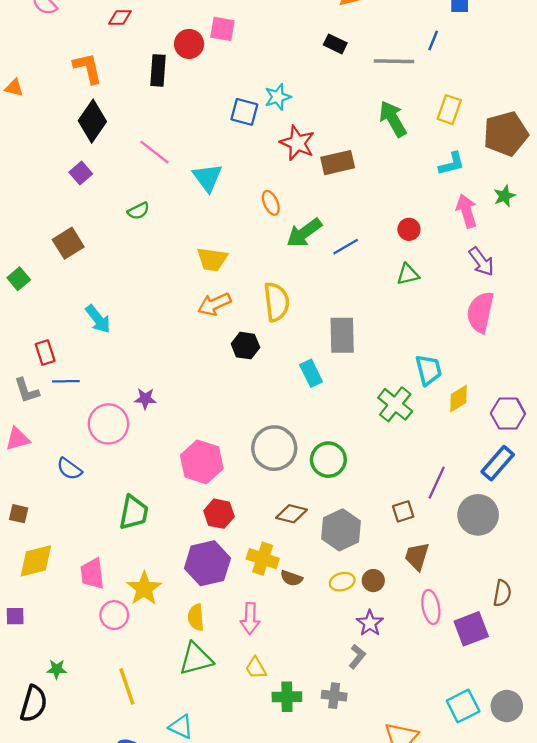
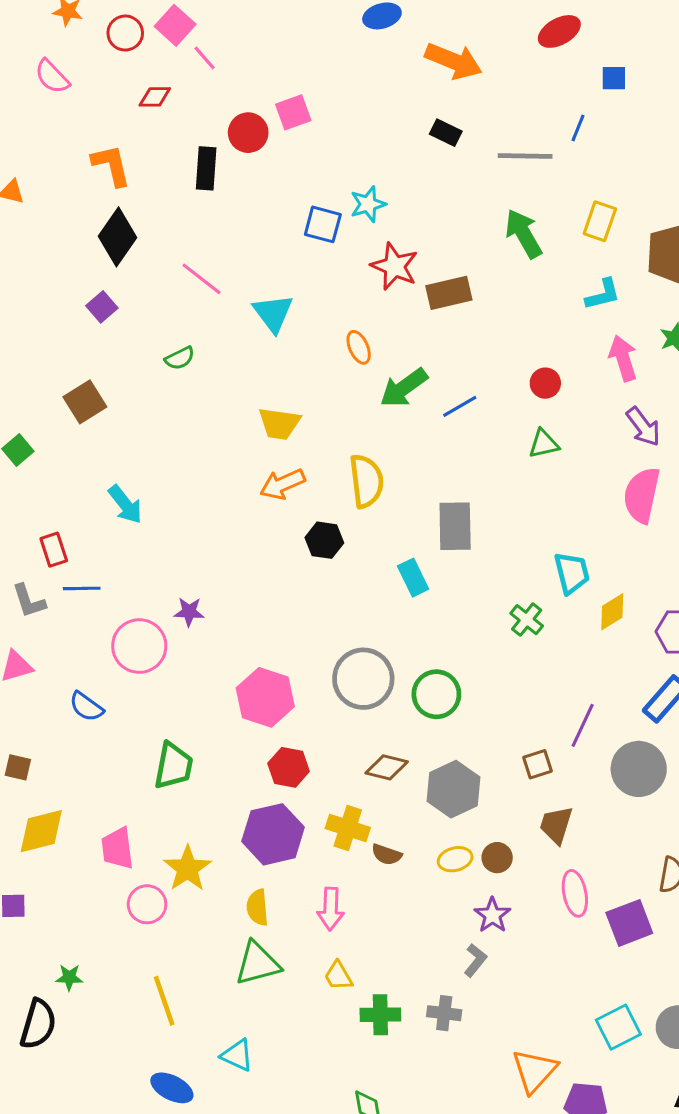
pink square: (222, 29) -> (293, 112), turned -30
green cross: (395, 404) -> (527, 620), size x0.7

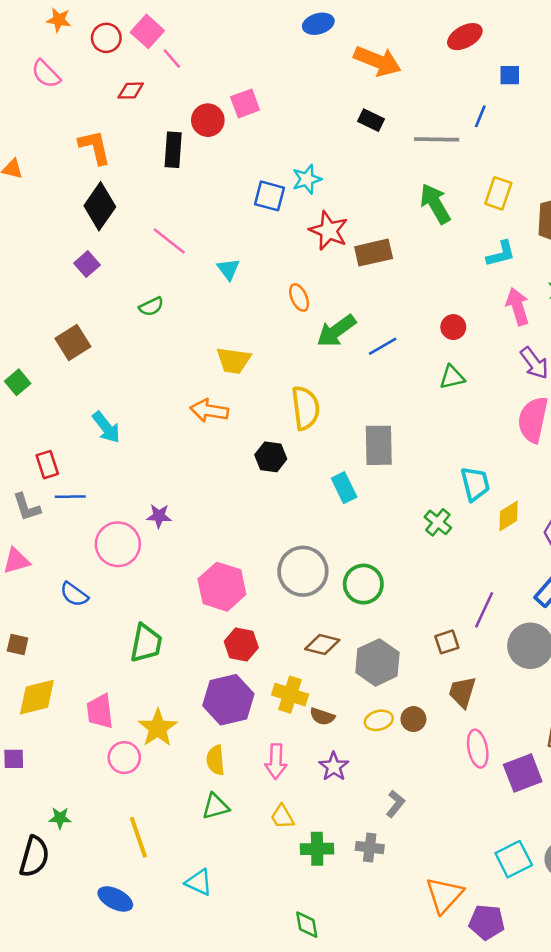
cyan triangle: (273, 313) -> (228, 269), size x0.7
orange arrow: (282, 484) -> (209, 411), moved, turned 33
purple star: (492, 915) -> (334, 767), moved
green triangle: (257, 963) -> (216, 806), size x0.7
blue ellipse: (172, 1088) -> (115, 899), moved

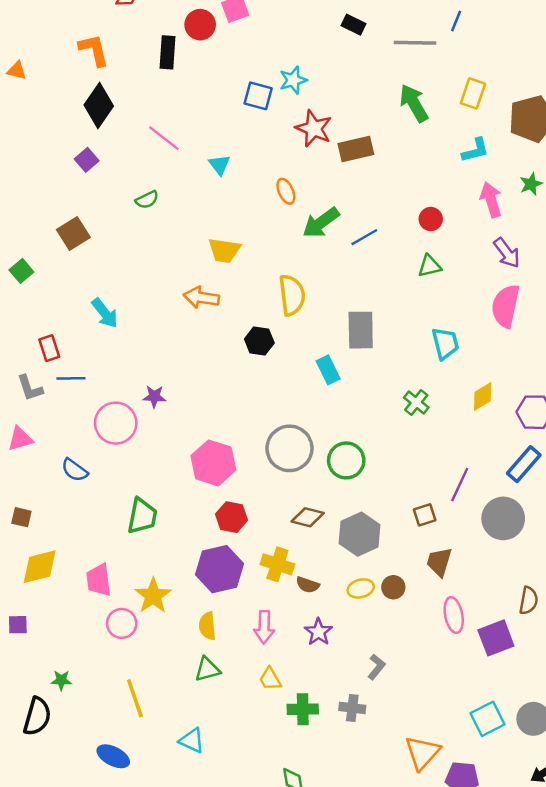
cyan trapezoid: (475, 484) -> (445, 343), moved

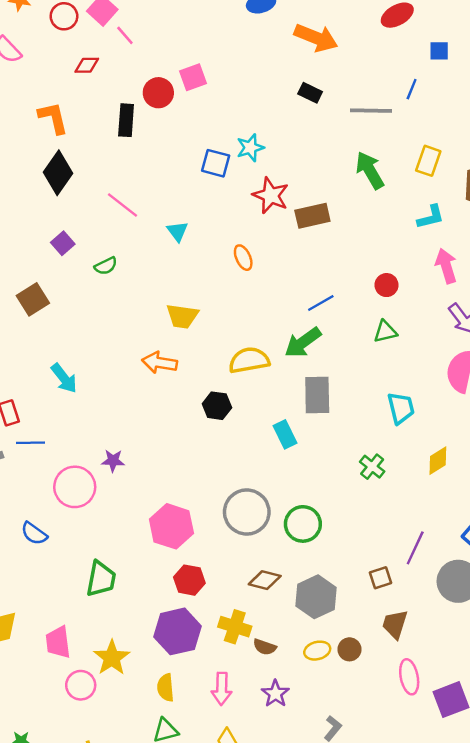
purple square: (87, 160) -> (63, 243), moved
green arrow: (321, 223) -> (303, 342), moved
yellow semicircle: (292, 295) -> (249, 360), turned -93

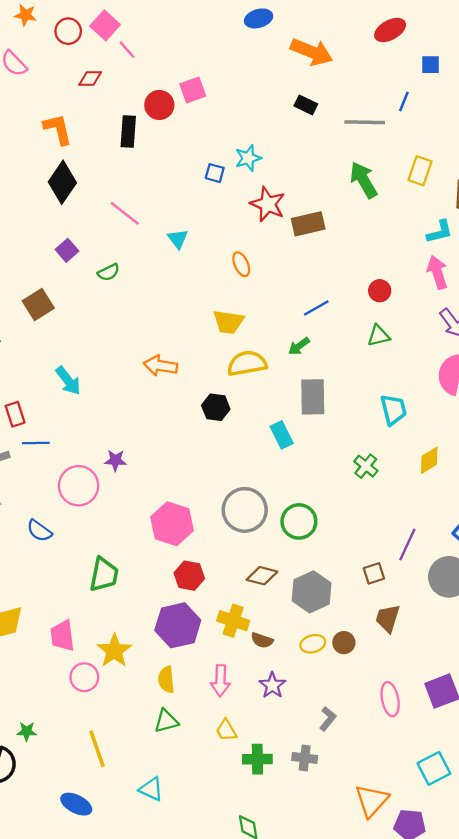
blue square: (216, 163) -> (215, 173), size x0.7
cyan L-shape: (431, 217) -> (440, 232), moved
yellow trapezoid: (182, 316) -> (229, 322), moved
green arrow: (303, 342) -> (299, 346), size x0.6
pink ellipse: (409, 677) -> (390, 699), moved

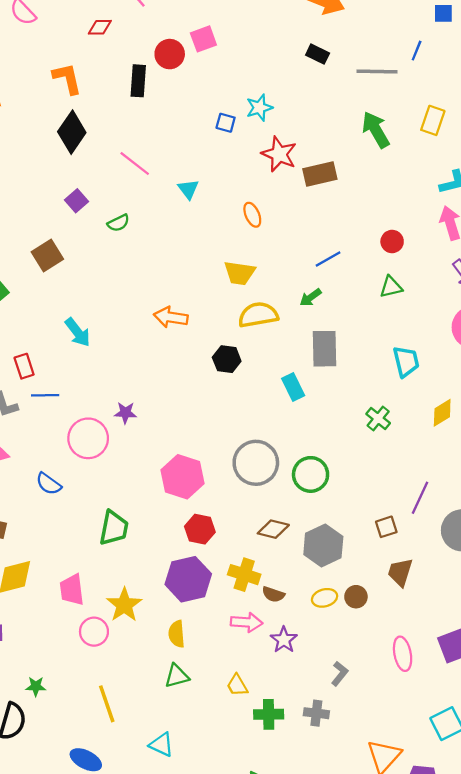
pink arrow: (220, 681) -> (247, 622), moved, turned -88

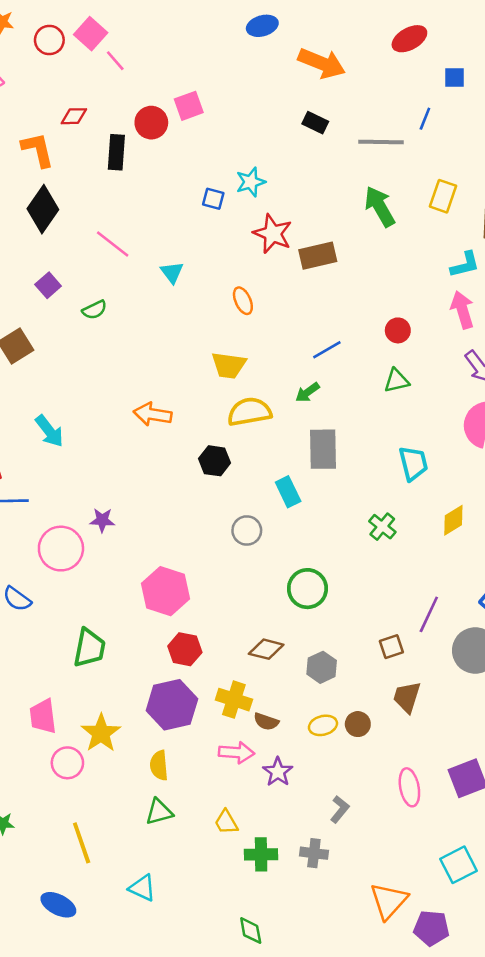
red diamond: (100, 27) -> (74, 116), moved
gray circle: (256, 463) -> (247, 530), moved, size x0.6
gray hexagon: (323, 545) -> (322, 667), size x0.7

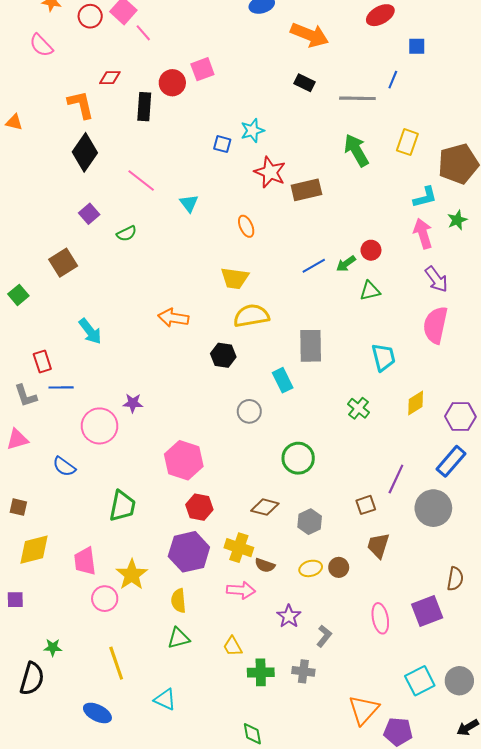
green arrow: (307, 392) -> (346, 264), moved
purple star: (278, 772) -> (289, 616), moved

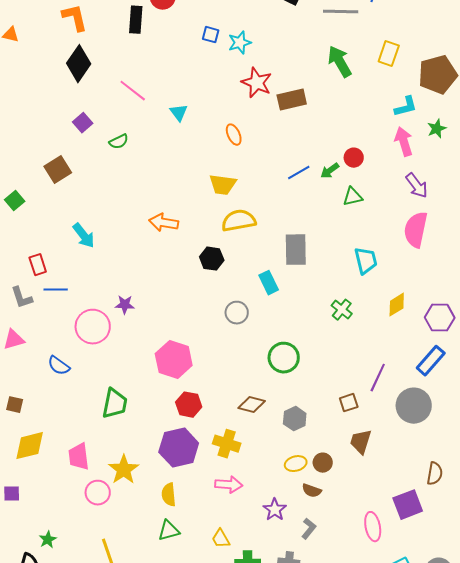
blue square: (222, 144) -> (211, 35), moved
brown semicircle: (265, 565) -> (312, 491), moved
pink ellipse: (380, 618) -> (373, 527), moved
green star: (53, 647) -> (48, 540), turned -30

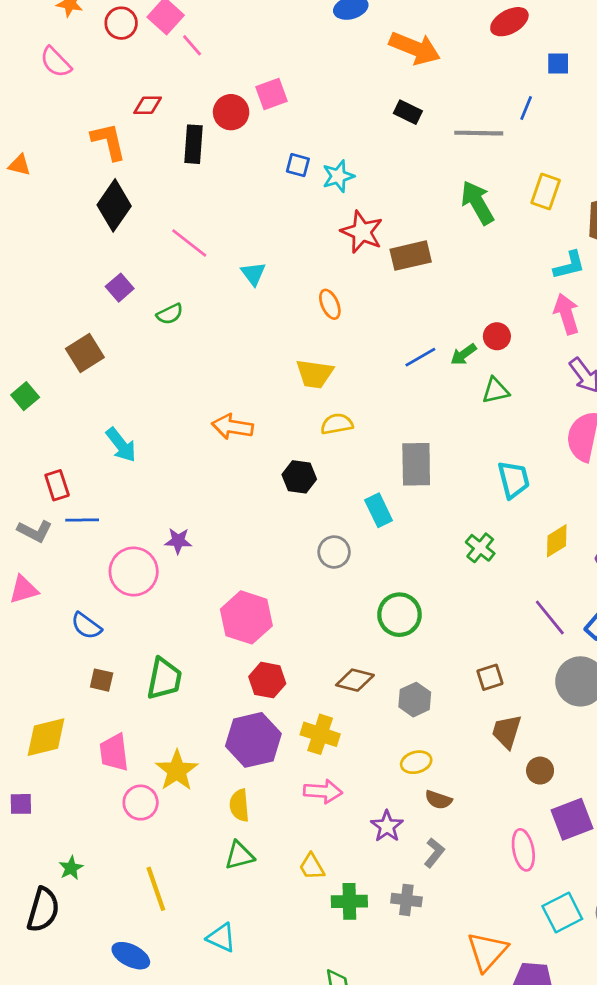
yellow semicircle: (239, 221) -> (337, 424), size x0.7
gray L-shape: (22, 298) -> (35, 531), turned -45
purple line: (378, 378) -> (550, 617), moved, turned -64
brown square: (15, 405) -> (102, 680), moved
brown circle: (323, 463) -> (540, 771), moved

